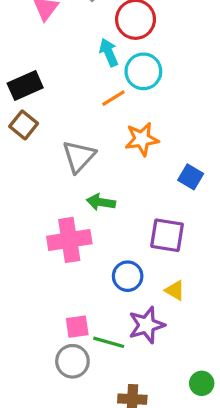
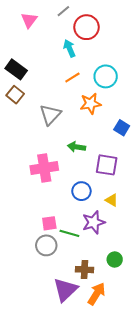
cyan circle: (143, 71) -> (106, 76), moved
black rectangle: (25, 86) -> (16, 69), turned 60
green arrow: (101, 202) -> (76, 147), moved
green circle: (202, 383) -> (115, 259), moved

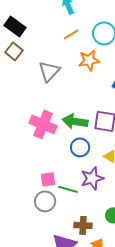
green arrow: (76, 147) -> (75, 121), moved, size x1.4
pink cross: (44, 168) -> (43, 124), turned 32

